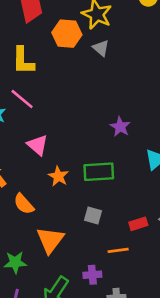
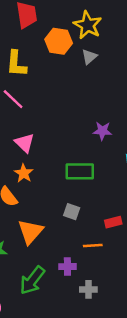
gray triangle: (101, 48) -> (89, 57), turned 35
purple star: (120, 127) -> (102, 131), turned -30
orange star: (58, 176) -> (24, 173), moved

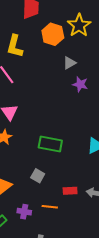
gray triangle: (89, 57) -> (70, 63), moved
purple star: (102, 131) -> (80, 84), moved
purple cross: (67, 267) -> (24, 212), moved

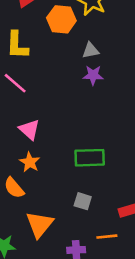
gray triangle: (70, 63) -> (90, 50), turned 32
purple star: (80, 84) -> (93, 75), moved

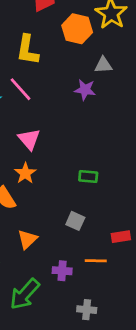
purple star: (93, 75) -> (85, 90), moved
green rectangle: (90, 158) -> (88, 177), size x0.6
orange triangle: (39, 224) -> (27, 239), size x0.7

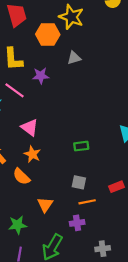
purple star: (85, 90) -> (41, 76), moved
orange line: (96, 261) -> (87, 202), moved

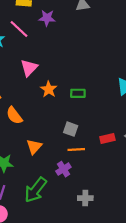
pink triangle: (30, 127) -> (29, 68), turned 30
orange star: (32, 154) -> (49, 89), moved
purple cross: (77, 223) -> (63, 169), turned -32

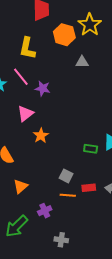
purple star: (47, 18) -> (43, 88), moved
green rectangle: (78, 93) -> (91, 149), moved
gray square: (71, 129) -> (66, 176), moved
orange line: (76, 150) -> (68, 195), moved

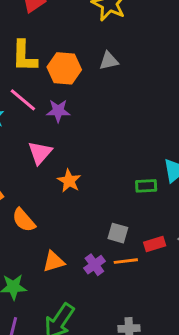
orange hexagon: (64, 35) -> (64, 68), moved
orange triangle: (20, 186) -> (54, 262), turned 35
purple cross: (45, 211) -> (94, 265), moved

